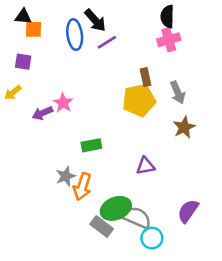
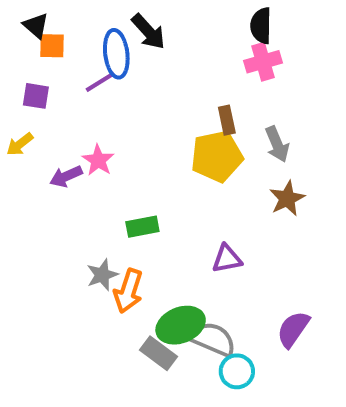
black triangle: (23, 17) -> (36, 26), turned 36
purple line: (107, 42) -> (100, 82), moved

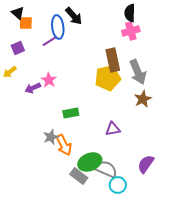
purple square: (36, 96) -> (18, 48), turned -32
brown rectangle: (227, 120) -> (113, 60), size x1.6
gray arrow: (277, 144) -> (138, 72), size x1.4
orange arrow: (128, 291) -> (64, 145), turned -45

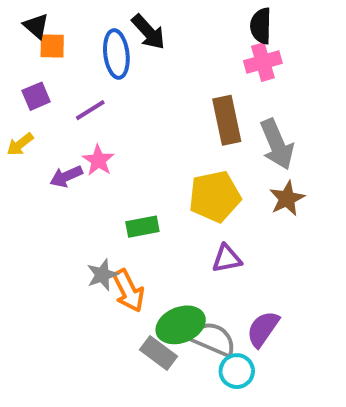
purple line: (50, 41) -> (90, 110), moved
yellow pentagon: (108, 78) -> (215, 196), moved
purple semicircle: (146, 164) -> (263, 329), moved

